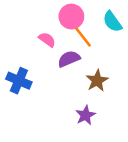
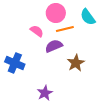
orange line: (83, 37) -> (65, 29), turned -66
purple star: (86, 115) -> (45, 93), moved

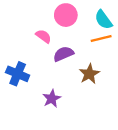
orange line: (65, 29) -> (101, 39), moved
purple star: (45, 93) -> (52, 99), moved

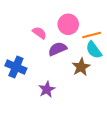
pink circle: (66, 15) -> (68, 24), moved
cyan semicircle: (103, 20) -> (94, 50), moved

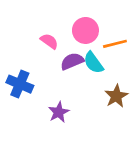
cyan semicircle: (94, 50) -> (93, 63), moved
brown star: (81, 67) -> (116, 96), moved

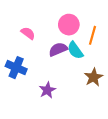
pink semicircle: (49, 41) -> (28, 33), moved
orange line: (115, 44) -> (92, 35), turned -60

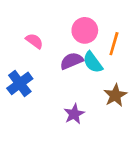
blue cross: (16, 68) -> (20, 83), turned 30
purple star: (47, 90) -> (74, 114), moved

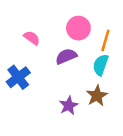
cyan semicircle: (93, 62) -> (101, 65), moved, turned 55
brown star: (115, 95) -> (97, 96), moved

